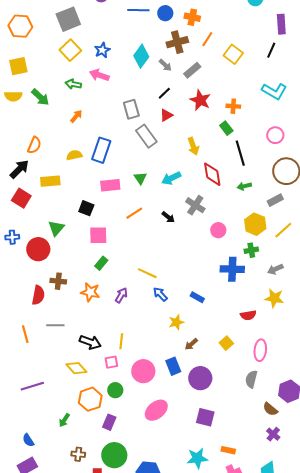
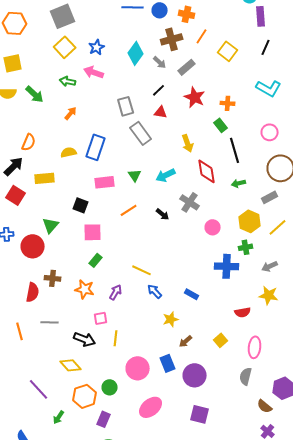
purple rectangle: (281, 24) -> (261, 16), moved
red triangle: (166, 115) -> (161, 112), turned 40
pink square: (111, 362) -> (101, 318), moved
purple line: (32, 386) -> (39, 389), moved, turned 65

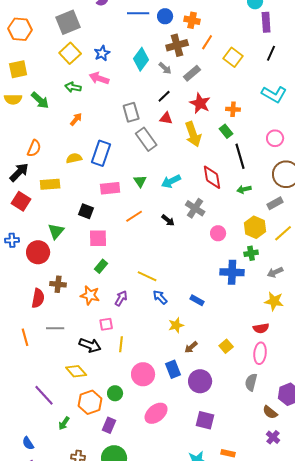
yellow arrow: (188, 143) -> (193, 134), moved, size x1.4
red semicircle: (243, 312) -> (261, 328), moved

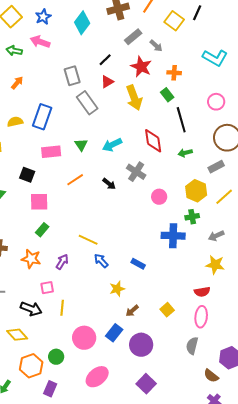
black line: (271, 53) -> (197, 13), moved
gray arrow: (165, 68) -> (156, 46), moved
red triangle: (166, 118) -> (107, 82), turned -40
blue rectangle: (173, 369) -> (114, 333), turned 60
purple square: (205, 420) -> (146, 384), turned 30

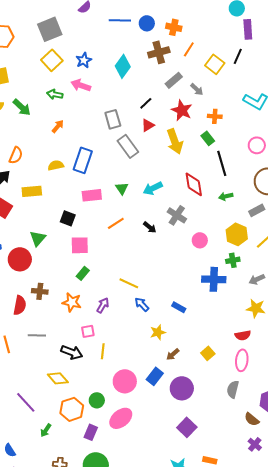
pink ellipse: (97, 377) -> (121, 418), moved

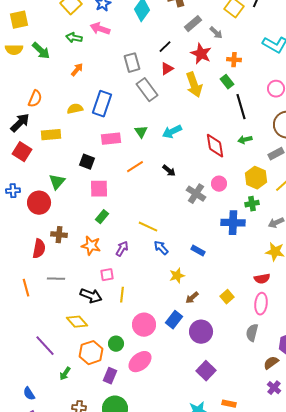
red diamond: (194, 184) -> (215, 146), moved
gray cross: (177, 215) -> (196, 194), moved
brown semicircle: (252, 419) -> (271, 363), turned 105

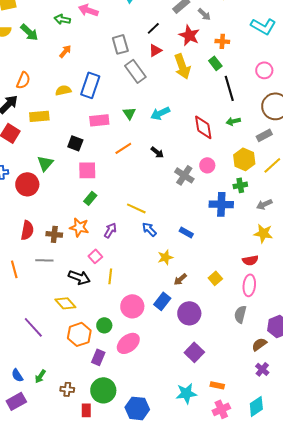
brown cross: (59, 235) -> (54, 234), moved
pink square: (107, 275) -> (95, 256), turned -32
green arrow: (65, 374) -> (40, 376), moved

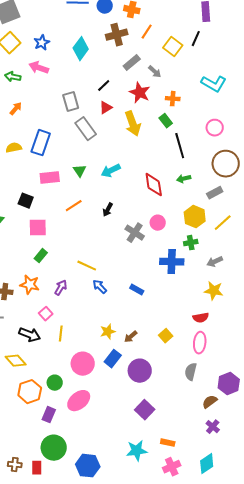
black arrow: (157, 152) -> (108, 210), turned 80
yellow star: (165, 257) -> (108, 332), moved
brown cross: (67, 389) -> (15, 465), moved

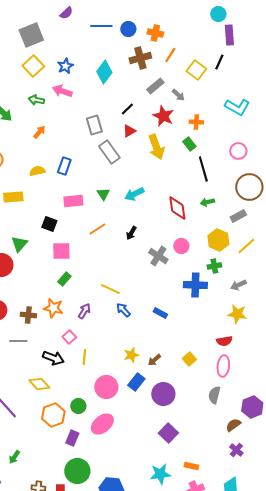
blue rectangle: (41, 143) -> (64, 166), size x0.7

